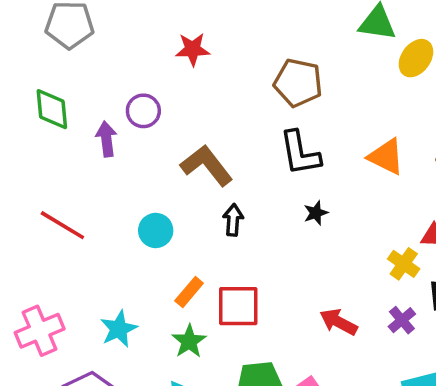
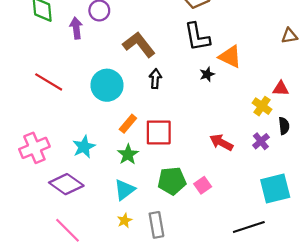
orange triangle: (386, 157) -> (230, 57), moved
cyan circle: (156, 230) -> (107, 85), size x1.5

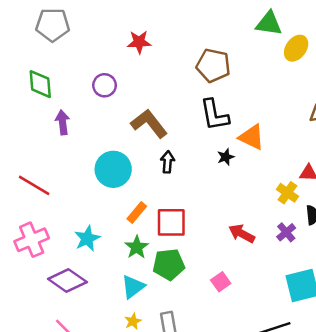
purple arrow: (76, 28) -> (63, 122), moved
red line: (49, 82) -> (34, 185), moved
green pentagon: (172, 181) -> (169, 264), moved

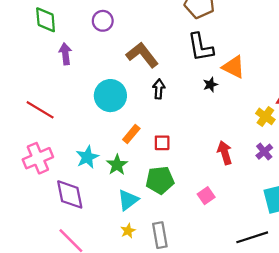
red square: (171, 222) -> (162, 143), size x0.6
red arrow: (242, 234) -> (225, 153), turned 45
green star: (137, 247) -> (117, 165), moved
purple diamond: (67, 281) -> (70, 194), turned 44

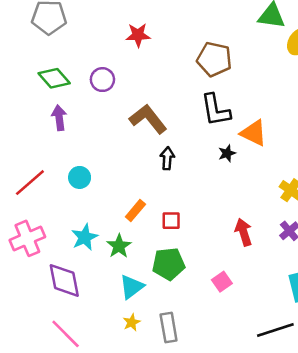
green diamond: (46, 20) -> (54, 78), moved, turned -36
cyan circle: (110, 96) -> (80, 177), moved, size x0.6
red line: (40, 110) -> (30, 183), turned -72

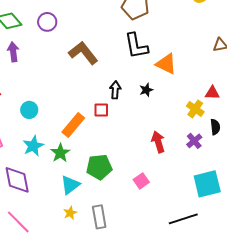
black star: (227, 153) -> (146, 90), moved
black arrow: (167, 158) -> (115, 90), moved
cyan circle: (80, 177) -> (29, 110), moved
orange rectangle: (135, 211) -> (73, 125), size x1.4
red square: (171, 221) -> (101, 110), moved

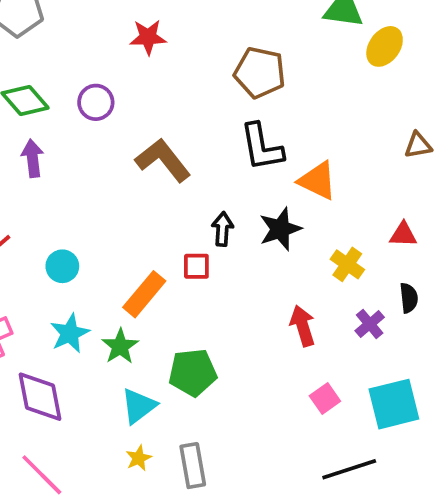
black star: (146, 90) -> (280, 229), size x1.6
yellow cross: (195, 109) -> (347, 264), moved
pink square: (141, 181) -> (325, 399), moved

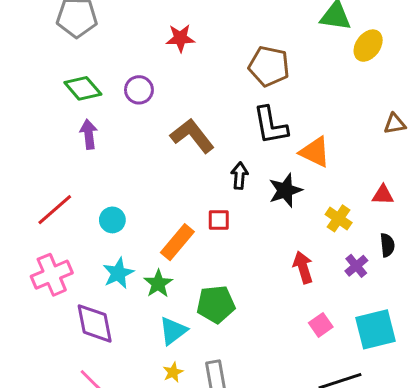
black arrow: (223, 229) -> (239, 176), moved

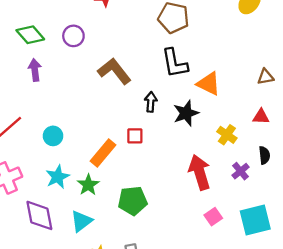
brown triangle: (395, 124) -> (266, 77), moved
red arrow: (303, 267) -> (200, 172), size x1.4
cyan triangle: (173, 331) -> (81, 221), moved

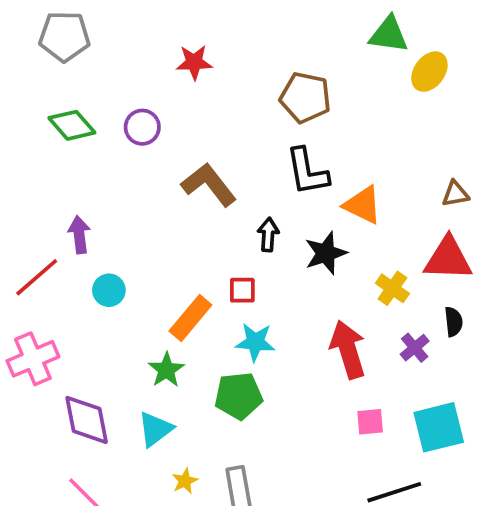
purple arrow: (35, 70) -> (79, 235), moved
red triangle: (261, 117) -> (448, 259), size x1.8
cyan star: (58, 177) -> (255, 342), moved, turned 30
pink square: (213, 217) -> (370, 422), turned 30

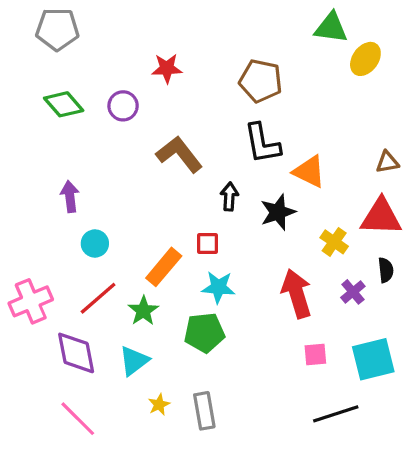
red star: (194, 62) -> (167, 68), moved
red line: (37, 277) -> (98, 298), moved

